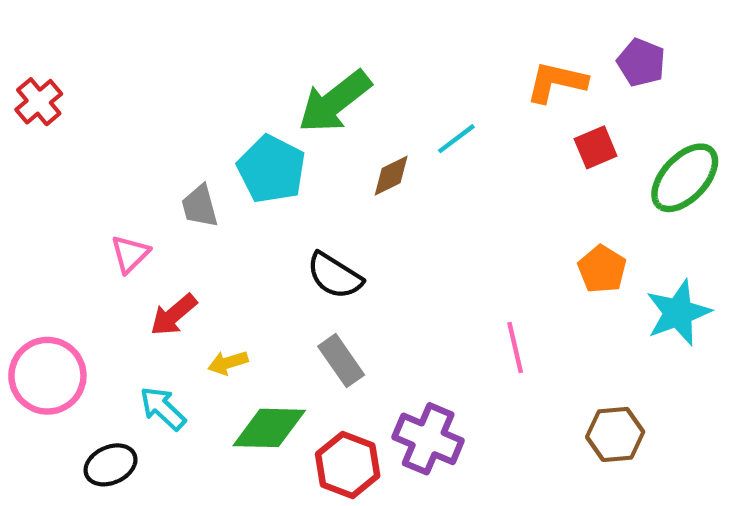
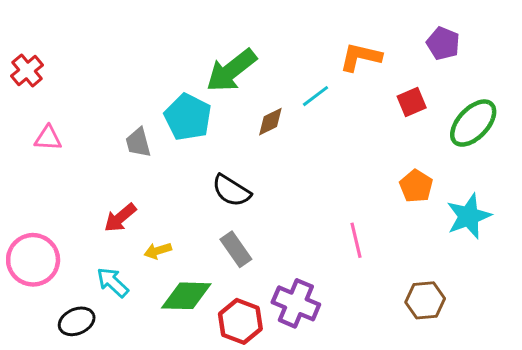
orange L-shape: (556, 82) -> (361, 57), moved
pink triangle: (130, 254) -> (48, 138), moved, turned 48

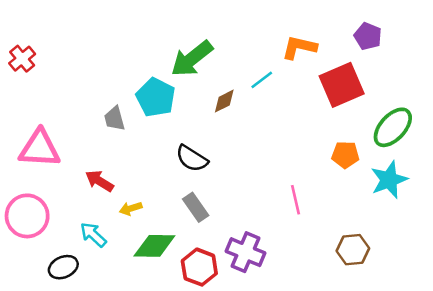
red square: (412, 102) -> (342, 85), size x1.8
green ellipse: (473, 123) -> (393, 127), moved
pink triangle: (48, 138) -> (40, 149), moved, size x1.8
orange pentagon: (416, 186) -> (345, 155), turned -30
red arrow: (120, 218) -> (99, 181), turned 72

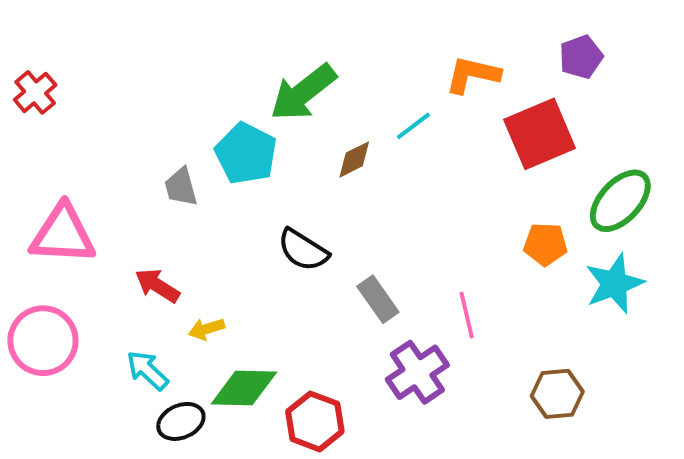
purple pentagon: (368, 36) -> (581, 57), turned 30
gray rectangle: (196, 207) -> (378, 299), moved
purple cross: (246, 252) -> (417, 372), moved, turned 33
black ellipse: (63, 267) -> (181, 421), moved

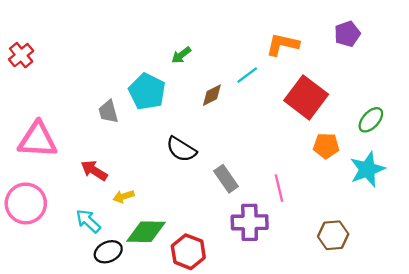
green arrow: (303, 92) -> (181, 55), size x0.5
red square: (540, 134) -> (306, 97), moved, turned -30
green ellipse: (620, 201) -> (371, 120), size x0.7
purple cross: (417, 372) -> (250, 222), turned 33

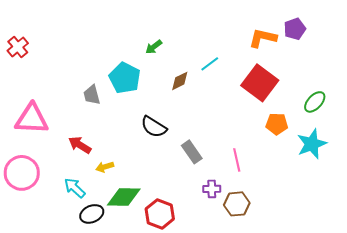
orange L-shape: (283, 44) -> (263, 38), moved
purple cross: (250, 222) -> (212, 189), size x0.6
brown hexagon: (333, 235) -> (237, 204), moved

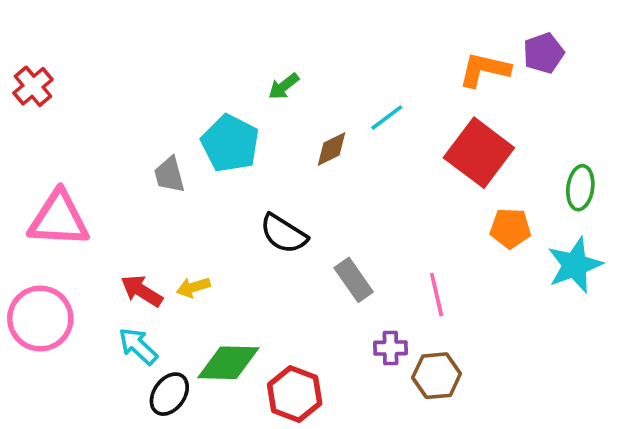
green ellipse: (315, 102) -> (580, 188), turned -35
red arrow: (80, 145) -> (142, 291), moved
yellow arrow: (105, 167) -> (193, 287), moved
black ellipse: (92, 214) -> (169, 394), turned -30

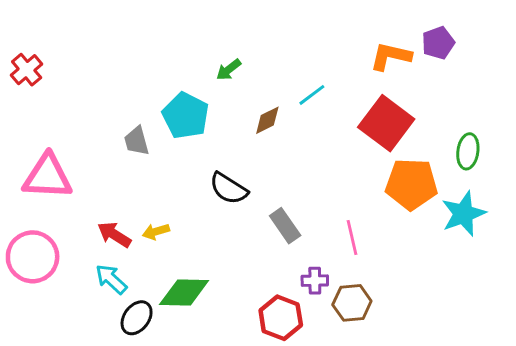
orange pentagon: (510, 228) -> (411, 184), size x1.6
red hexagon: (295, 394) -> (281, 318), moved

